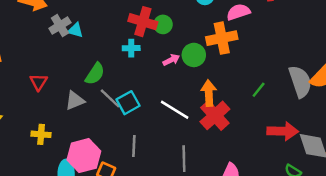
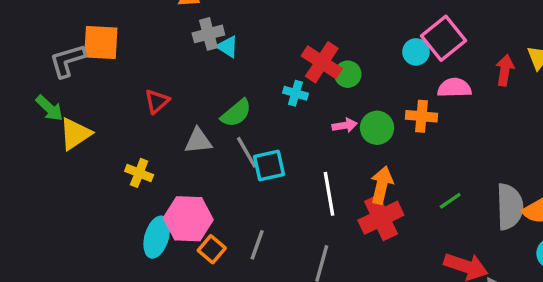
orange cross: (222, 38) -> (421, 116), size x0.7
white line: (175, 110) -> (329, 194), turned 32
gray line: (134, 146) -> (257, 245), moved

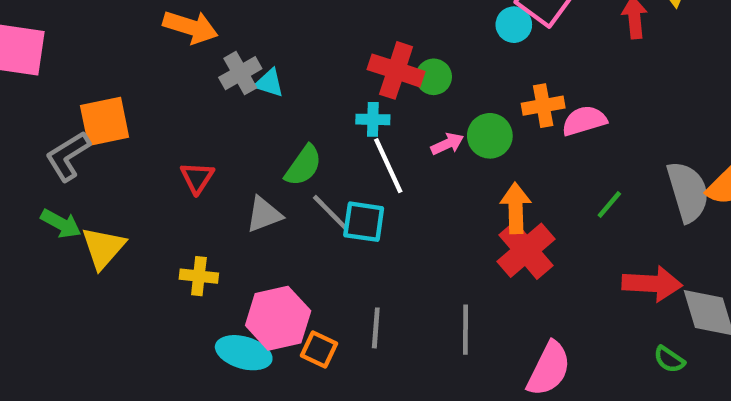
pink semicircle: (454, 88) -> (584, 121), moved
cyan square: (269, 166) -> (364, 222), turned 36
white line: (329, 194) -> (388, 166), moved
cyan ellipse: (157, 237) -> (244, 353), turned -75

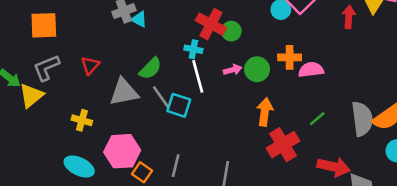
gray L-shape: (68, 156) -> (46, 68), moved
gray triangle: (264, 215) -> (124, 92), size x1.4
red cross: (526, 250) -> (283, 145), moved
cyan ellipse: (244, 353) -> (79, 166), moved

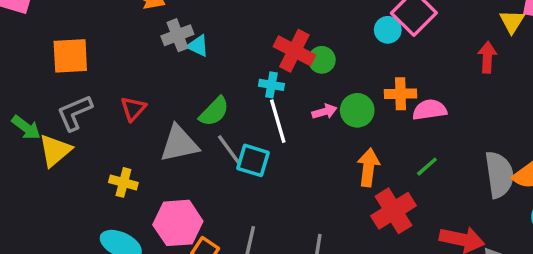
red arrow: (349, 17) -> (487, 57), moved
green line: (317, 119) -> (427, 167), moved

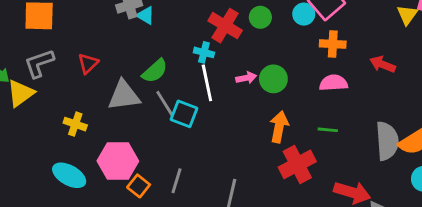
red arrow: (487, 57) -> (383, 64), moved, turned -75
green circle: (322, 60) -> (260, 17), moved
orange cross: (401, 94) -> (333, 44), moved
green line: (427, 167) -> (328, 130), turned 42

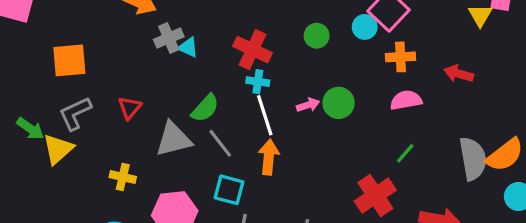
red cross: (225, 26) -> (253, 50), moved
cyan square: (184, 114) -> (229, 190), moved
orange arrow: (279, 127) -> (269, 157), moved
green line: (328, 130) -> (405, 153), turned -48

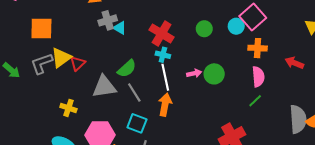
pink semicircle: (406, 100) -> (258, 77), turned 90
yellow triangle: (58, 149) -> (61, 58), moved
green line: (405, 153) -> (255, 101), moved

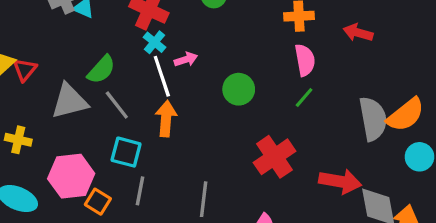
cyan cross: (163, 55) -> (155, 42), turned 32
pink arrow: (194, 73) -> (186, 59), moved
green circle: (214, 74) -> (239, 89), moved

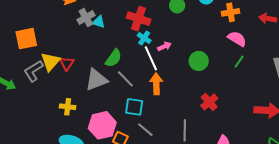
pink semicircle: (305, 60) -> (237, 39), turned -42
red cross: (274, 157) -> (209, 102), moved, size x0.7
gray line: (140, 191) -> (145, 130), turned -54

